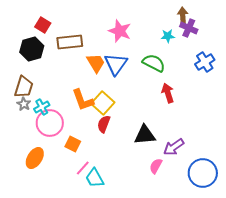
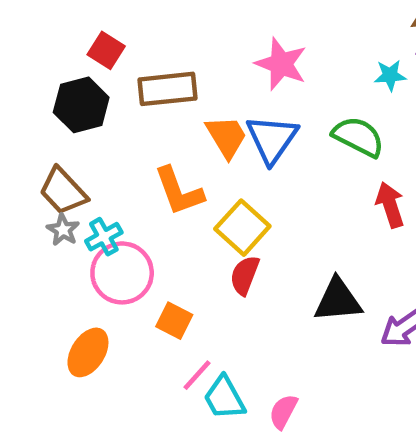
brown trapezoid: (24, 87) -> (63, 191), turned 120
orange L-shape: (83, 100) -> (179, 191), moved
pink semicircle: (156, 166) -> (283, 412), moved

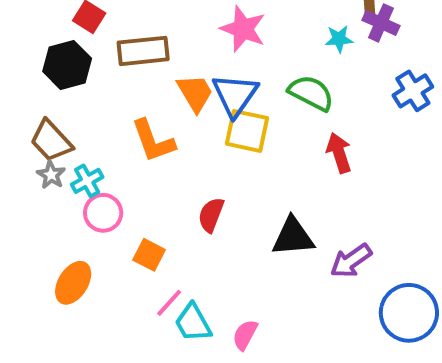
yellow square: (242, 228) -> (247, 131), moved, turned -30
pink circle: (122, 273) -> (103, 213), size x0.7

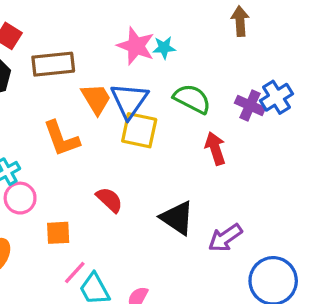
purple cross: (381, 23) -> (250, 105), moved
cyan star: (339, 39) -> (164, 48), moved
red semicircle: (211, 215) -> (109, 200), turned 112
black triangle: (293, 237) -> (177, 218), turned 39
orange square: (149, 255) -> (58, 233), turned -30

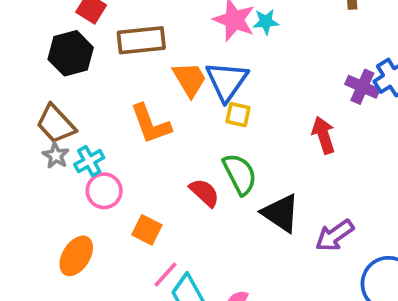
green semicircle: (192, 99) -> (240, 174), moved, turned 36
yellow square: (139, 130) -> (238, 115), size x0.6
orange square: (58, 233) -> (147, 230), turned 30

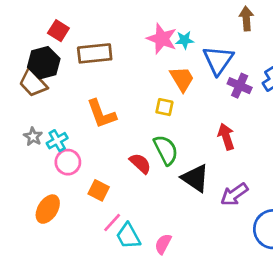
orange trapezoid: (190, 79) -> (182, 79), moved
blue triangle: (227, 81) -> (218, 60), moved
purple cross: (362, 87) -> (240, 86), moved
brown trapezoid: (56, 124) -> (33, 83), moved
red arrow: (323, 135) -> (226, 137), moved

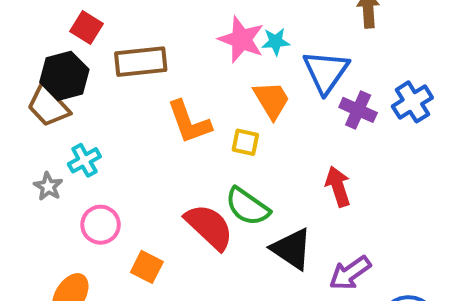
orange L-shape: (101, 114) -> (189, 122), moved
cyan cross: (57, 141) -> (84, 160), moved
green semicircle: (166, 150) -> (247, 207), turned 152
red semicircle: (140, 163) -> (209, 227), size x1.5

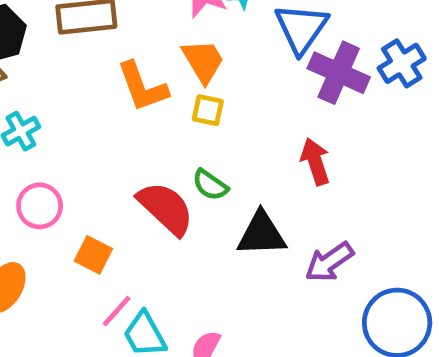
orange trapezoid: (272, 100) -> (203, 61), moved
purple cross: (358, 110) -> (339, 73), size x1.4
green semicircle: (247, 207) -> (210, 185), size x0.7
black triangle: (292, 249) -> (262, 234), turned -36

